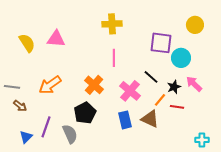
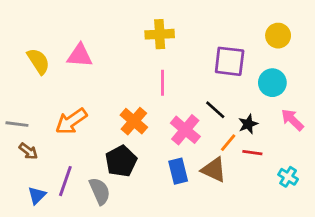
cyan circle: (181, 58) -> (272, 83), moved
pink arrow: (194, 84) -> (292, 120), moved
cyan cross: (202, 140) -> (288, 177), moved, turned 32

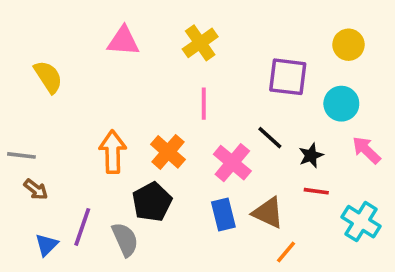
yellow cross: (160, 34) -> (200, 43), turned -32
pink triangle: (80, 56) -> (123, 41), moved
orange arrow: (71, 121) -> (113, 152), moved, turned 124
orange line: (228, 143) -> (286, 252), moved
cyan cross: (288, 177) -> (361, 222), size x1.5

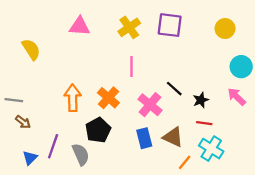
purple square: (288, 77) -> (170, 25), moved
cyan circle: (341, 104) -> (241, 67), moved
cyan cross: (361, 222) -> (211, 149), moved

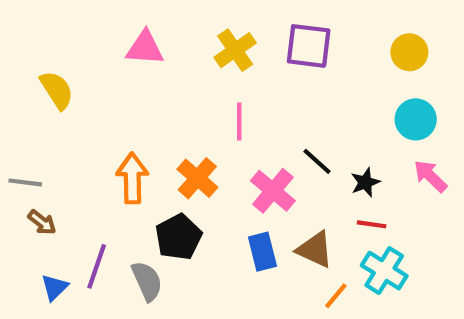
cyan circle: (241, 67) -> (416, 119), moved

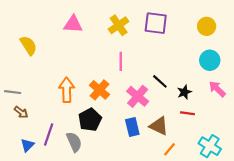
cyan cross: (384, 271) -> (210, 146), moved

